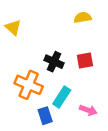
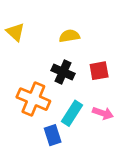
yellow semicircle: (83, 17) -> (69, 36), moved
pink arrow: (88, 110) -> (103, 113), moved

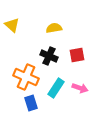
blue rectangle: (53, 135) -> (31, 103), moved

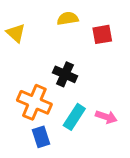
yellow semicircle: (54, 28) -> (68, 18), moved
red square: (77, 55) -> (102, 34), moved

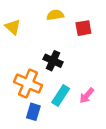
pink arrow: (106, 117) -> (87, 95), turned 112
blue rectangle: (41, 137) -> (33, 112), turned 35

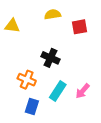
yellow triangle: (13, 27) -> (12, 26), turned -35
orange cross: (28, 84) -> (27, 80), size x0.7

